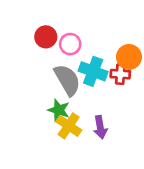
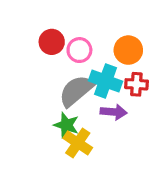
orange circle: (129, 57) -> (128, 50), moved
gray semicircle: (67, 80) -> (76, 91), turned -100
purple arrow: (100, 127) -> (114, 112), moved, turned -75

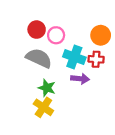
orange circle: (128, 50) -> (101, 35), moved
gray semicircle: (76, 91) -> (39, 58), moved, turned 65
yellow cross: (78, 143) -> (43, 107), moved

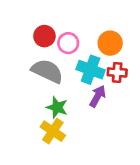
orange circle: (101, 35) -> (110, 43), moved
purple arrow: (80, 79) -> (98, 96), turned -66

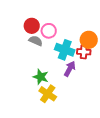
orange circle: (110, 43) -> (89, 40), moved
gray semicircle: (47, 71) -> (36, 41), moved, size x0.6
yellow cross: (53, 131) -> (48, 94), moved

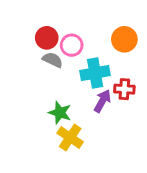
orange circle: (89, 40) -> (124, 39), moved
cyan cross: (65, 50) -> (95, 73), turned -30
red cross: (84, 52) -> (124, 89), moved

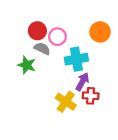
red cross: (124, 89) -> (91, 96), moved
green star: (60, 113) -> (27, 65), moved
yellow cross: (70, 137) -> (66, 102), moved

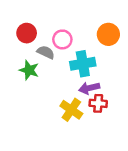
red circle: (37, 31) -> (27, 33), moved
purple arrow: (82, 82) -> (89, 88), turned -132

